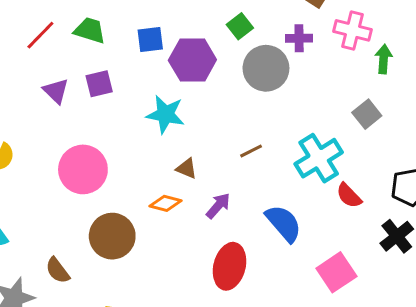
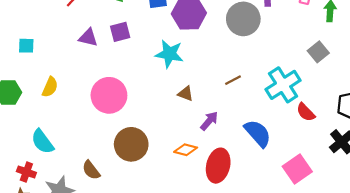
purple triangle: (56, 91) -> (88, 38), turned -30
orange diamond: (165, 203) -> (186, 150), moved

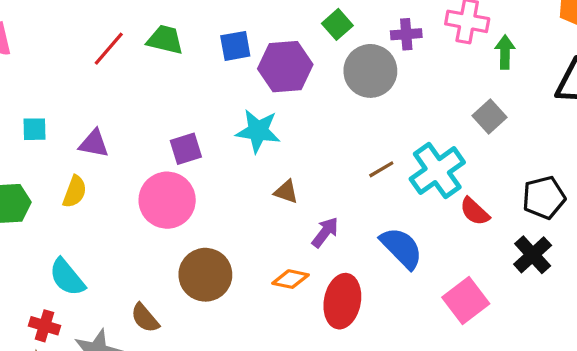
purple square: (120, 32) -> (186, 149), moved
purple triangle: (88, 38) -> (94, 144), moved
brown line: (233, 80) -> (381, 169), moved

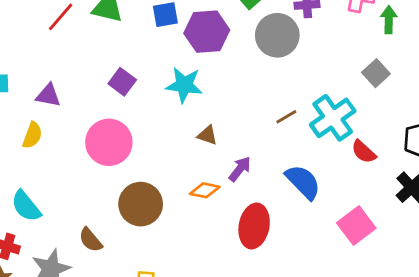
purple square: (186, 149) -> (122, 82), moved, turned -36
orange diamond: (290, 279) -> (205, 190), moved

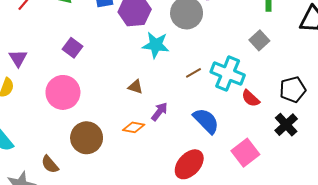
cyan star: (184, 85) -> (156, 45), moved
purple triangle: (48, 95) -> (18, 58), turned 48
cyan cross: (333, 118) -> (228, 74), turned -32
red ellipse: (254, 226) -> (189, 164), moved, turned 32

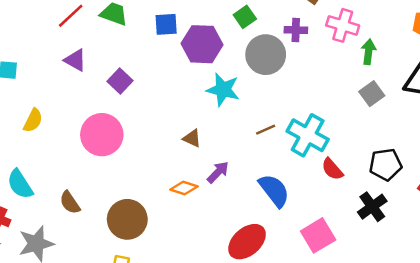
gray square: (259, 40) -> (372, 94), moved
purple triangle: (18, 58) -> (75, 60), moved, turned -36
brown circle: (87, 138) -> (127, 219), moved
brown semicircle: (50, 164) -> (70, 202), moved

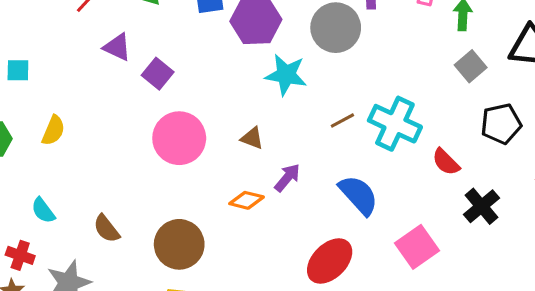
purple triangle: (75, 60) -> (117, 47), moved
pink circle: (102, 135) -> (179, 138), moved
black pentagon: (386, 165) -> (501, 124), moved
red semicircle: (332, 169) -> (446, 162), moved
cyan semicircle: (20, 184) -> (43, 211), size x0.7

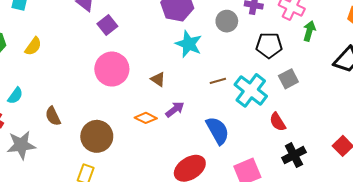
gray circle: (336, 28) -> (227, 21), size x0.7
gray square: (471, 66) -> (288, 79), moved
black pentagon: (501, 124) -> (269, 45), moved
cyan semicircle: (43, 211) -> (15, 96), turned -120

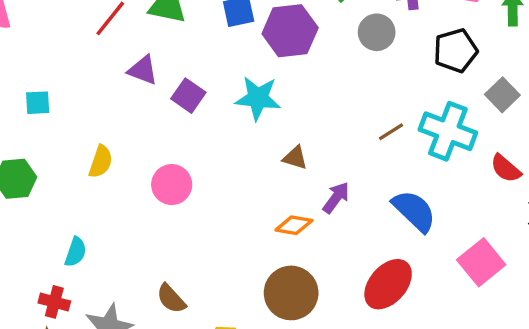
cyan star: (189, 44) -> (258, 98), moved
yellow semicircle: (33, 46) -> (101, 162), moved
pink circle: (112, 69) -> (172, 185), moved, size x0.7
brown semicircle: (53, 116) -> (171, 299), moved
brown circle: (97, 136) -> (291, 293), moved

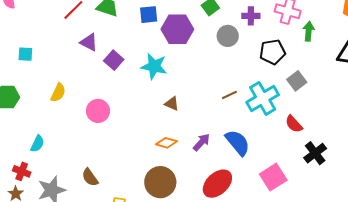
cyan cross: (448, 131) -> (263, 98), turned 32
purple arrow: (336, 198) -> (202, 142), moved

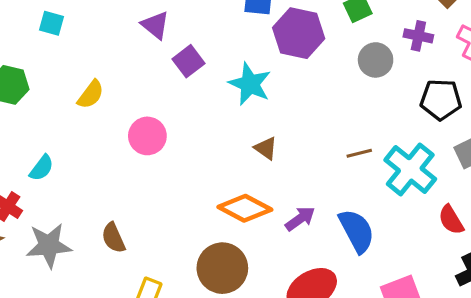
cyan cross: (263, 98) -> (410, 169), turned -32
orange diamond: (167, 143) -> (245, 208), size x1.5

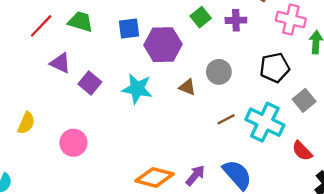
purple cross: (418, 36) -> (236, 20), moved
gray circle: (376, 60) -> (219, 72), moved
brown triangle: (266, 148) -> (187, 87), moved

